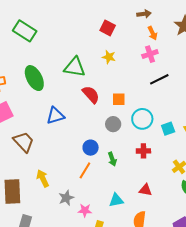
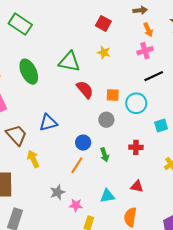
blue triangle: (55, 116) -> (48, 123), moved
cyan circle: (142, 119) -> (136, 103), moved
yellow arrow: (43, 178) -> (33, 159), moved

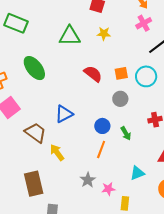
green triangle: (69, 62) -> (70, 36), moved

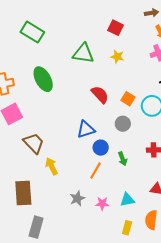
orange square: (121, 73) -> (128, 99), turned 32
blue triangle: (64, 114) -> (86, 129), moved
pink star: (108, 189) -> (102, 204), moved
yellow rectangle: (125, 203) -> (127, 228), moved

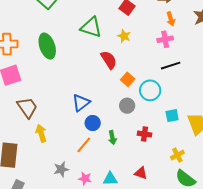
red semicircle: (100, 95) -> (109, 60), moved
gray circle: (123, 124) -> (127, 106), moved
blue triangle: (86, 129) -> (81, 103), turned -30

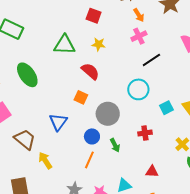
orange square: (128, 79) -> (81, 97), moved
blue triangle: (81, 103) -> (58, 122), moved
gray circle: (127, 106) -> (108, 114), moved, size x1.5

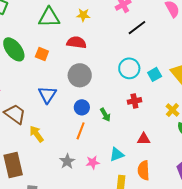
red semicircle: (90, 71) -> (76, 42), turned -30
cyan circle: (138, 89) -> (129, 68), moved
orange square: (81, 97) -> (42, 54), moved
gray circle: (108, 114) -> (80, 75), moved

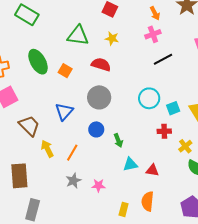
red cross: (134, 101) -> (164, 131), moved
orange line: (81, 131) -> (72, 153), moved
cyan triangle: (117, 154) -> (130, 164), moved

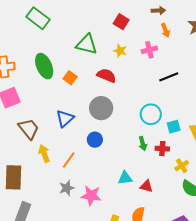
pink cross: (153, 34) -> (149, 50), moved
green arrow: (118, 140) -> (143, 144), moved
pink star: (98, 185) -> (91, 196), size x1.5

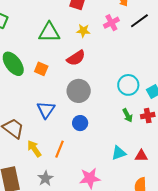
red semicircle: (107, 75) -> (76, 58), turned 138
black line: (169, 77) -> (139, 21), moved
gray star: (67, 188) -> (45, 178), moved

